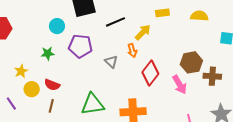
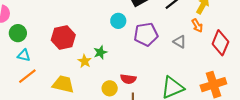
green star: (48, 53) -> (100, 52), moved
yellow star: (21, 71) -> (85, 61), moved

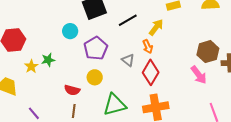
purple pentagon: (146, 34) -> (96, 48), turned -30
red diamond: (220, 43) -> (151, 72), moved
yellow circle: (110, 88) -> (95, 77), moved

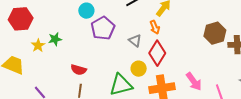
cyan circle: (70, 31) -> (86, 11), moved
pink arrow: (199, 75) -> (194, 82), moved
yellow circle: (95, 77) -> (139, 69), moved

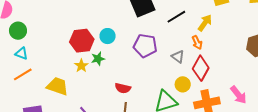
cyan circle: (86, 11) -> (108, 36), moved
red hexagon: (21, 19) -> (82, 41), moved
purple pentagon: (103, 28) -> (145, 46), turned -30

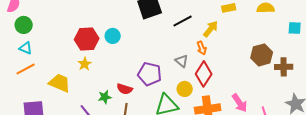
purple pentagon: (145, 46) -> (150, 74), moved
green star: (98, 59) -> (105, 97), moved

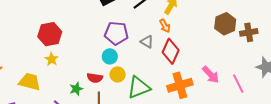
cyan circle: (113, 36) -> (110, 56), moved
purple pentagon: (150, 74) -> (116, 33), moved
yellow circle: (185, 89) -> (118, 74), moved

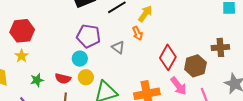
brown hexagon: (225, 24) -> (195, 66), moved
red diamond: (171, 51) -> (168, 57), moved
green star: (76, 89) -> (37, 80), moved

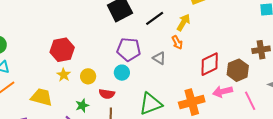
red diamond: (168, 57) -> (210, 64), turned 40
yellow circle: (86, 77) -> (88, 76), moved
green star: (37, 80) -> (82, 105), moved
pink arrow: (179, 86) -> (223, 92), turned 120

